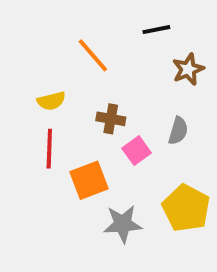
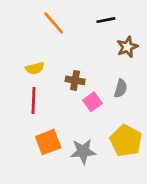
orange line: (93, 55) -> (54, 23), moved
orange square: (89, 180) -> (48, 142), moved

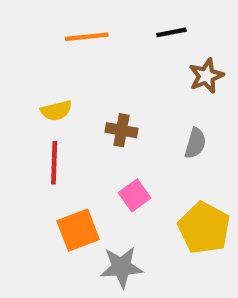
orange line: (54, 23) -> (87, 37), turned -55
pink square: (92, 102) -> (135, 195), moved
gray star: (83, 151) -> (121, 267), moved

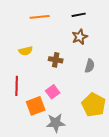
brown star: (206, 76) -> (80, 37), moved
red line: (54, 163) -> (17, 86), moved
pink square: (135, 195) -> (53, 92), moved

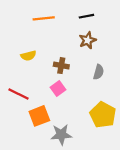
red line: (17, 86) -> (19, 94), turned -66
pink square: (53, 92) -> (58, 89), moved

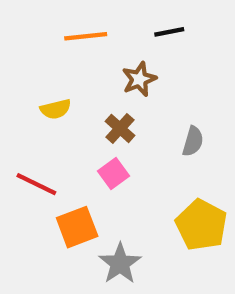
brown star: (88, 40) -> (139, 79), moved
brown cross: (61, 66) -> (120, 128), turned 32
gray star: (61, 135) -> (120, 263), turned -30

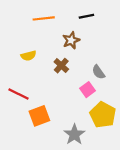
gray semicircle: (193, 141) -> (98, 72), turned 128
pink square: (114, 173) -> (88, 90), moved
gray star: (120, 263) -> (74, 134), moved

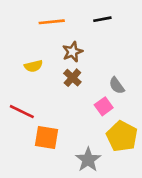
brown star: (71, 40) -> (72, 52), moved
orange square: (39, 116) -> (46, 138), turned 30

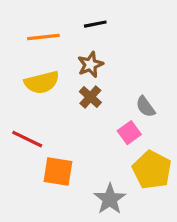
black line: (102, 19) -> (95, 24), moved
orange line: (52, 22) -> (43, 37), moved
yellow semicircle: (33, 66) -> (42, 82), size x1.5

